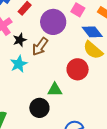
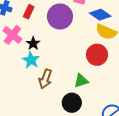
brown arrow: (40, 46) -> (45, 79), moved
cyan star: (19, 64) -> (31, 60), moved

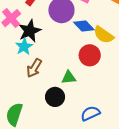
blue diamond: (100, 15) -> (84, 26), moved
black star: (33, 43) -> (30, 31), size x1.6

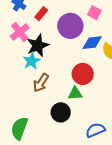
blue diamond: (84, 26) -> (92, 43), turned -55
red circle: (90, 55) -> (83, 74), moved

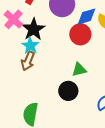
red circle: (83, 74) -> (80, 34), moved
brown arrow: (41, 83) -> (28, 61), moved

